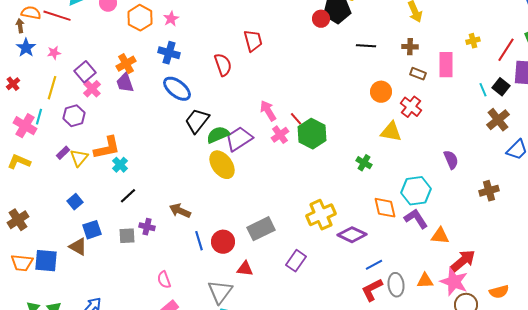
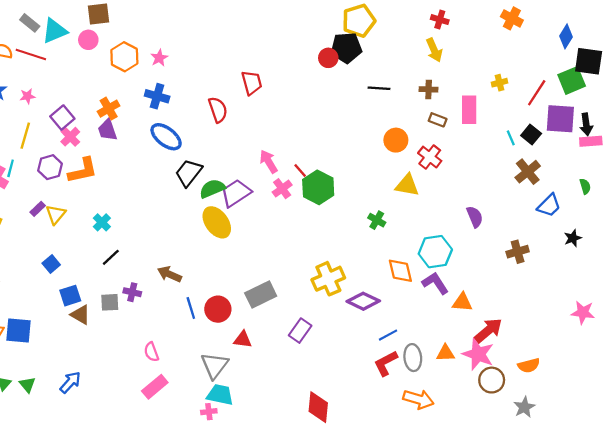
orange L-shape: (107, 148) -> (83, 171), moved
brown triangle: (78, 247) -> (80, 315), moved

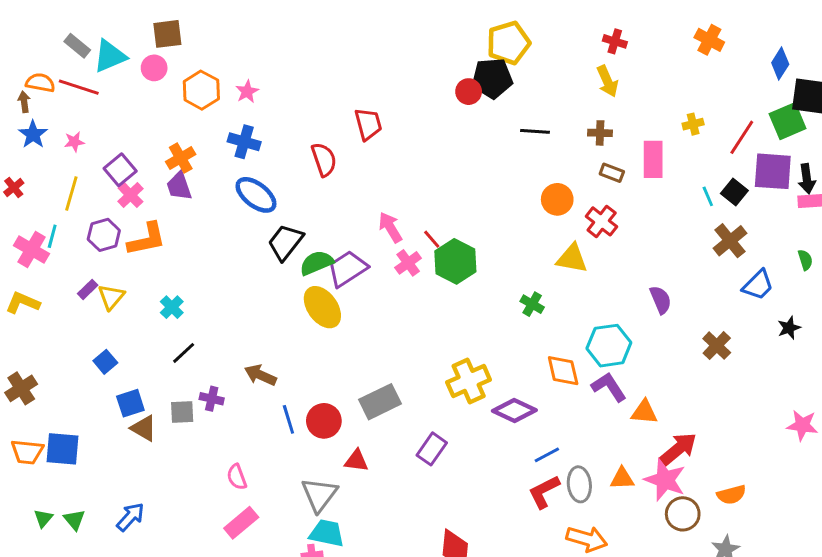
brown cross: (518, 252) -> (717, 346), turned -30

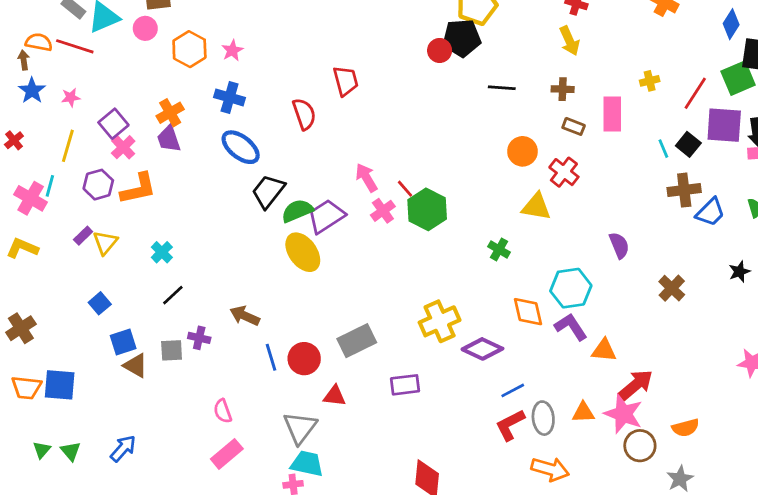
brown cross: (730, 241) -> (684, 190), turned 32
blue trapezoid: (758, 285) -> (710, 212), moved
purple rectangle: (432, 449) -> (405, 385), turned 48

